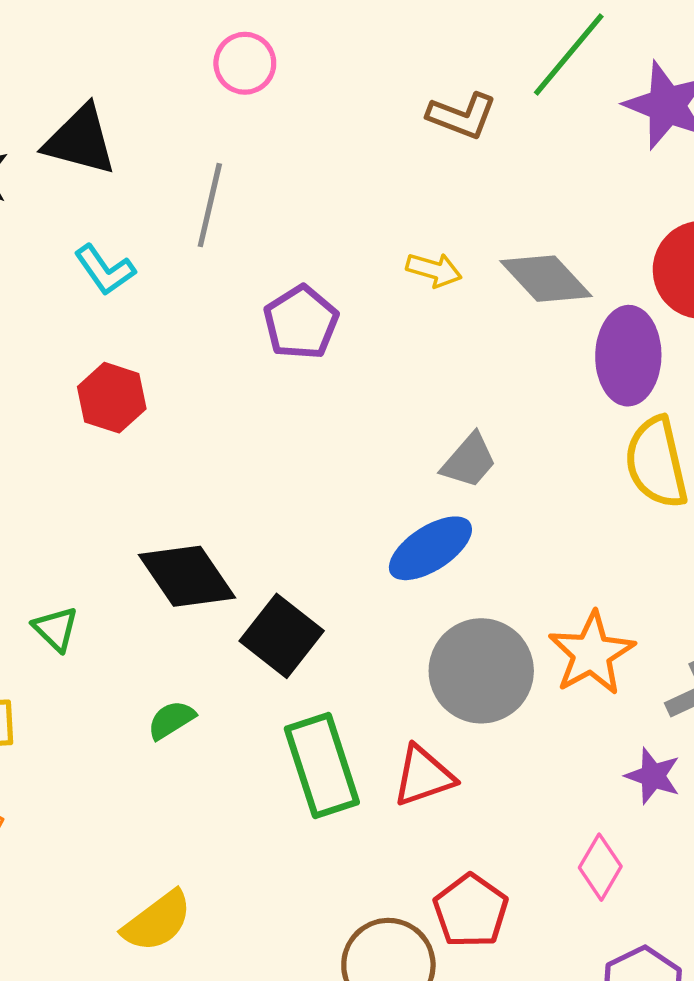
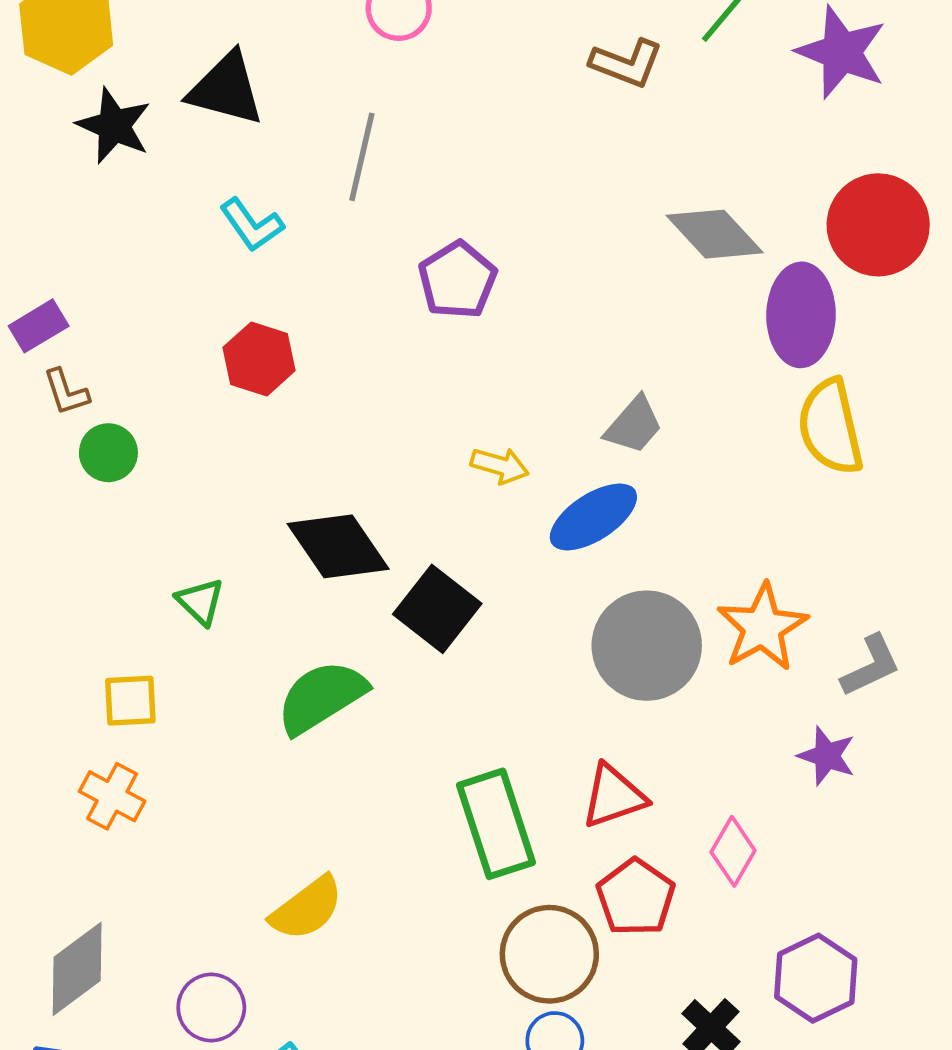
yellow arrow: (434, 270) -> (500, 466), moved
green semicircle: (171, 720) -> (322, 697), size x1.8
green rectangle: (322, 765) -> (496, 824), moved
red triangle: (423, 776) -> (614, 796), moved
pink diamond: (600, 867) -> (733, 851), moved

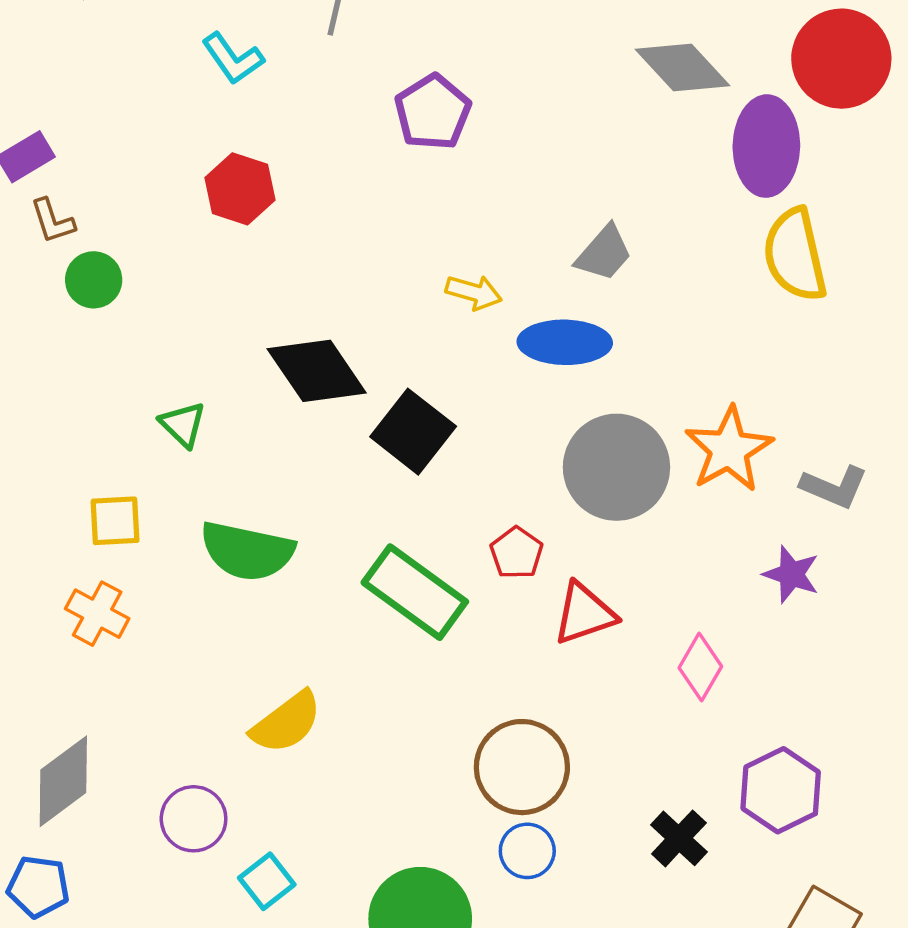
blue ellipse: (593, 517) -> (565, 342), turned 34
gray L-shape: (871, 666) -> (834, 487), turned 48
green semicircle: (322, 697) -> (247, 551), moved, turned -136
green rectangle: (496, 824) -> (415, 592), moved, turned -36
red pentagon: (636, 897) -> (517, 553), moved, size x0.7

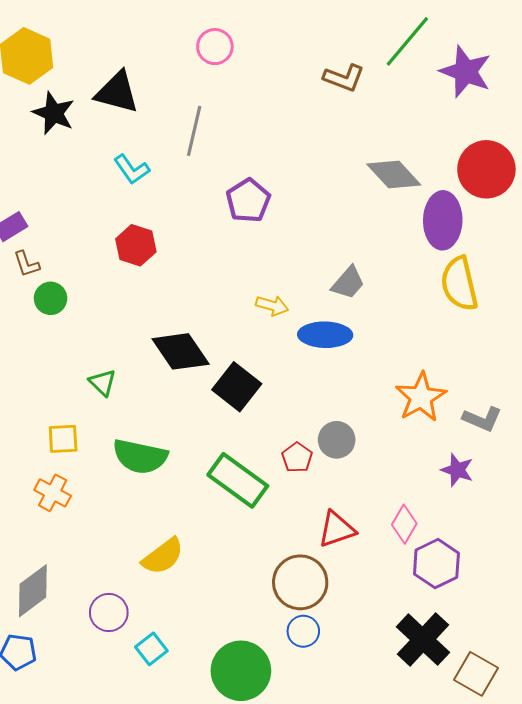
gray circle: (616, 467) -> (337, 440), moved, size x0.6
red triangle: (584, 614) -> (337, 529), moved
purple hexagon: (781, 790) -> (436, 564), moved
black cross: (679, 838) -> (423, 640), moved, size x1.6

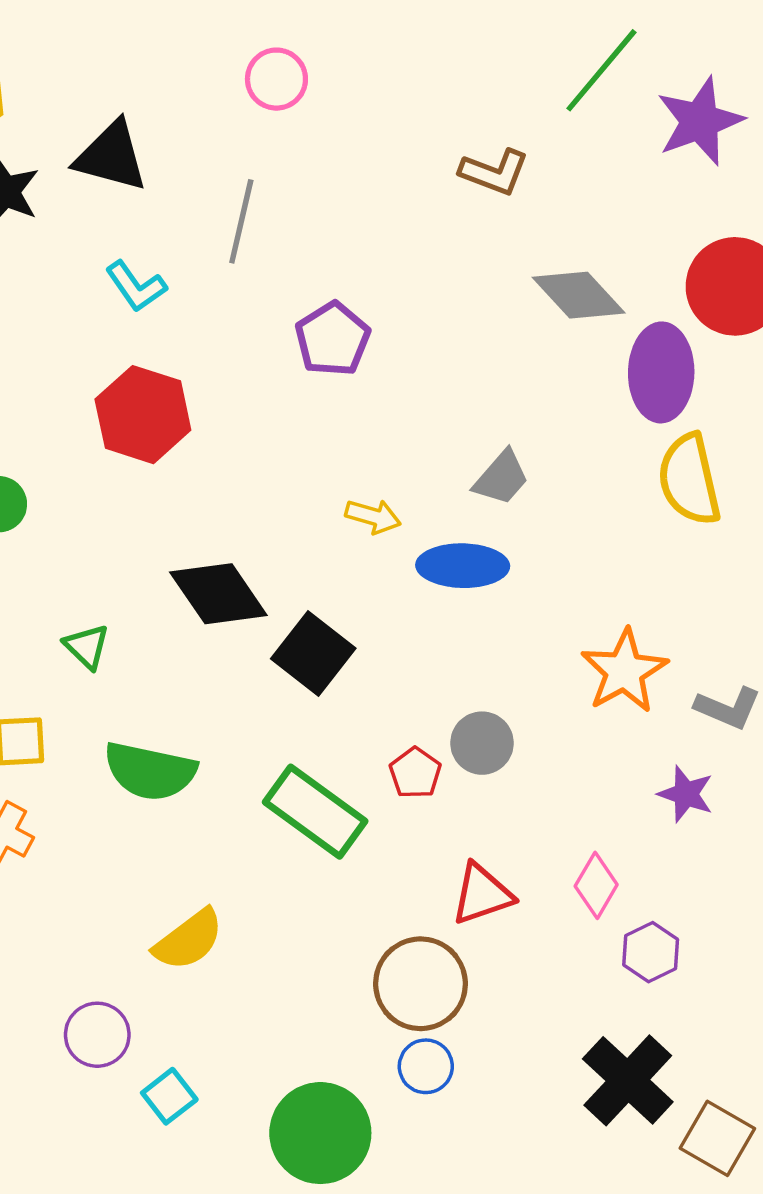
purple star: (466, 72) -> (700, 121), turned 30
brown L-shape: (344, 78) -> (494, 172), moved
red hexagon: (136, 245) -> (143, 415), size x1.4
purple hexagon: (436, 564) -> (651, 952), size x0.7

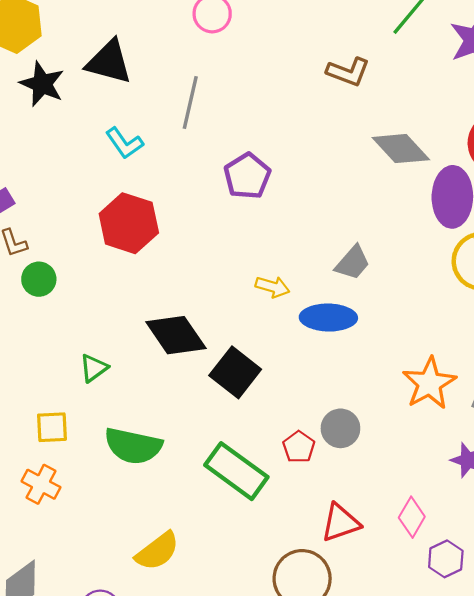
green triangle: (87, 646) -> (94, 368), turned 40

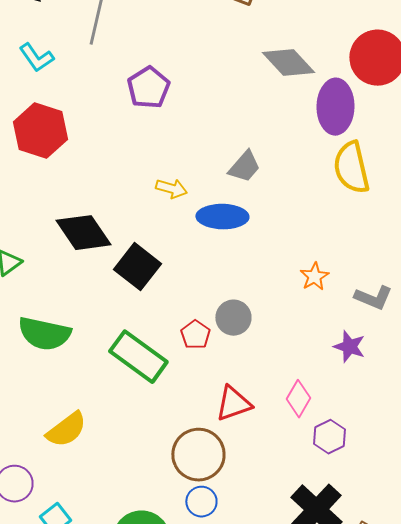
orange star: (429, 383) -> (314, 277), size x0.6

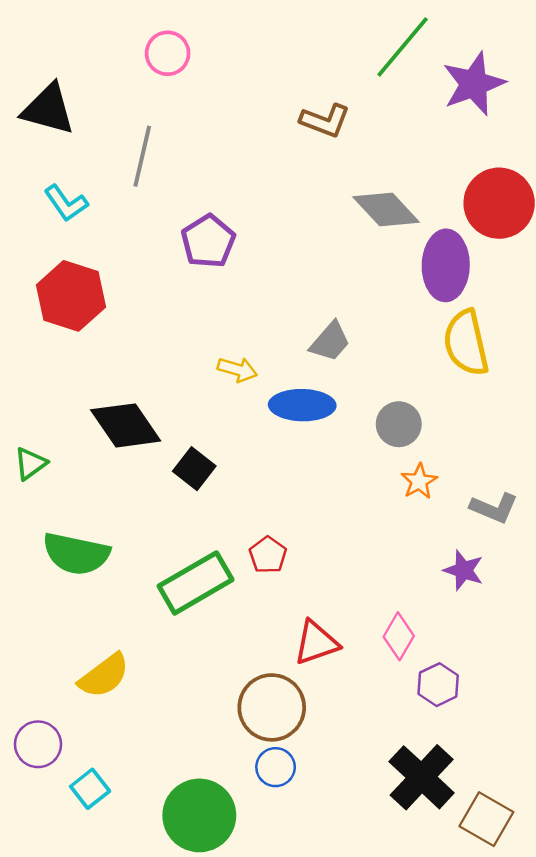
black square: (137, 267) -> (194, 469), size x0.7
gray circle: (233, 318) -> (399, 424), moved
green rectangle: (138, 357) -> (196, 583), turned -66

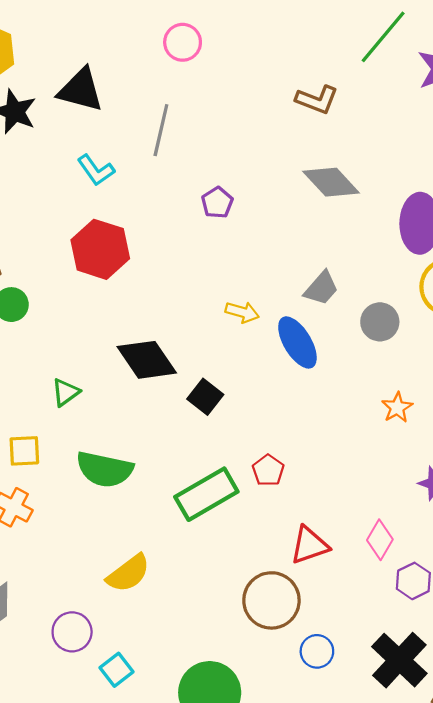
gray diamond: (386, 210) -> (331, 182), moved
purple pentagon: (208, 241) -> (217, 203), size x0.7
blue ellipse: (302, 405) -> (297, 342), turned 58
gray circle: (399, 424) -> (380, 322), moved
blue circle: (276, 767) -> (317, 651), moved

